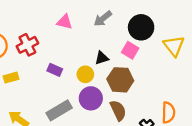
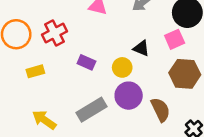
pink square: (130, 50) -> (175, 39), turned 35
black triangle: (102, 58) -> (141, 48), turned 40
brown hexagon: (120, 80) -> (185, 74), moved

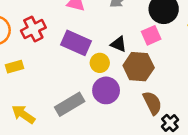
purple rectangle: (86, 62) -> (76, 43), moved, size x1.6
brown hexagon: (185, 74) -> (139, 67), moved
brown semicircle: (160, 110) -> (152, 103), moved

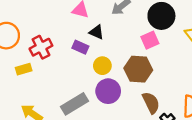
red cross: (33, 29) -> (41, 47), moved
purple rectangle: (76, 43) -> (80, 47), size x0.6
black triangle: (119, 44) -> (97, 32), moved

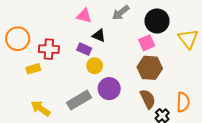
red cross: (41, 47) -> (49, 49), turned 30
yellow circle: (102, 66) -> (95, 66), moved
brown hexagon: (138, 69) -> (150, 68), moved

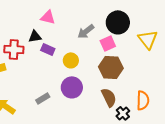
gray arrow: (121, 13) -> (86, 31), moved
black triangle: (99, 36) -> (35, 36), moved, turned -32
yellow circle: (95, 66) -> (71, 60), moved
gray rectangle: (79, 100) -> (43, 98), size x0.6

